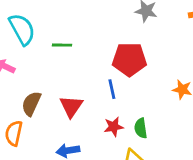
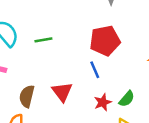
green semicircle: (141, 128) -> (127, 99), turned -120

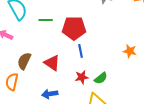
red pentagon: (105, 41) -> (74, 28), moved
red triangle: (62, 92) -> (52, 63), turned -30

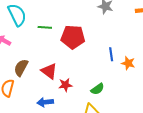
blue line: (81, 51) -> (111, 54), moved
red star: (82, 77) -> (65, 85), moved

